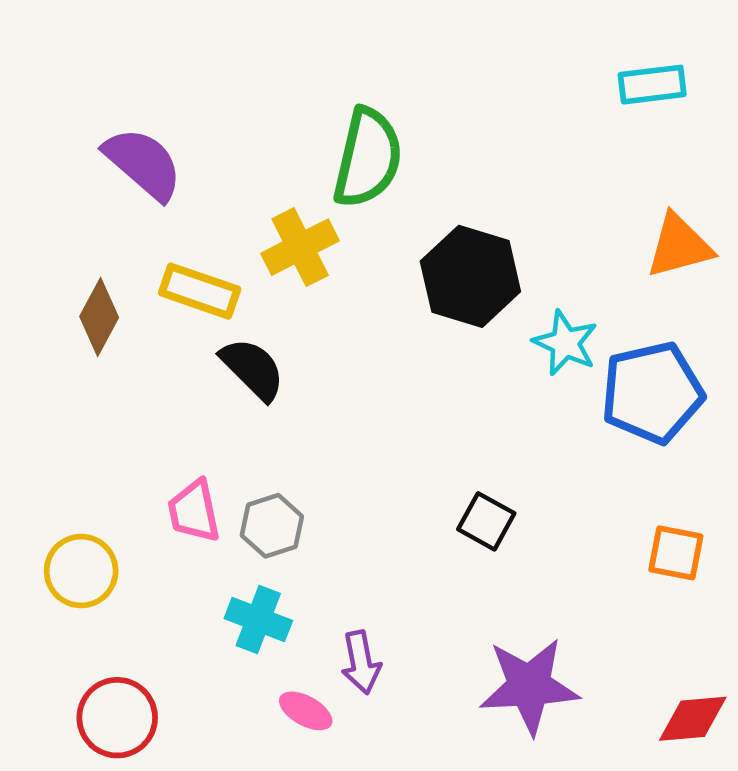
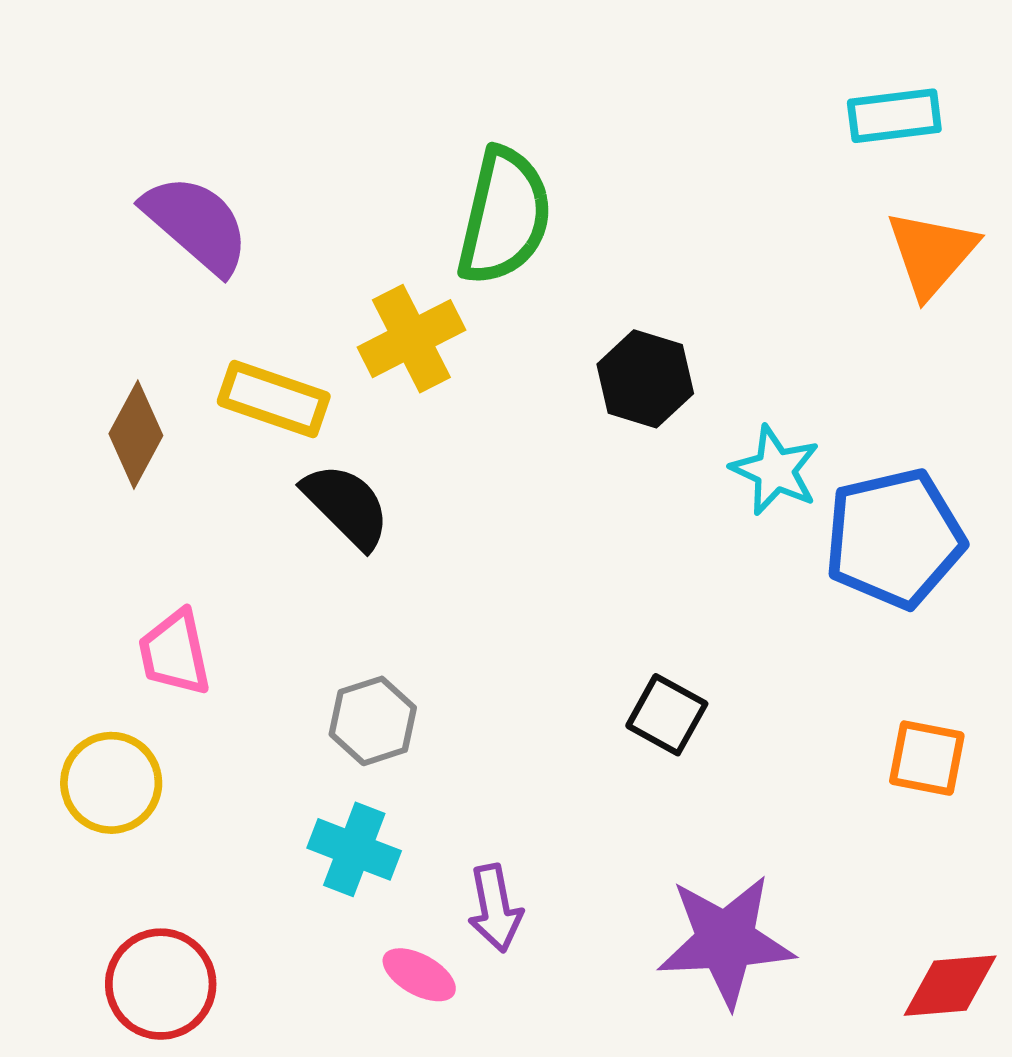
orange triangle: (679, 246) -> (932, 254), moved, turned -34
black hexagon: (470, 276) -> (645, 379), size x0.7
pink trapezoid: (194, 511) -> (175, 653), moved

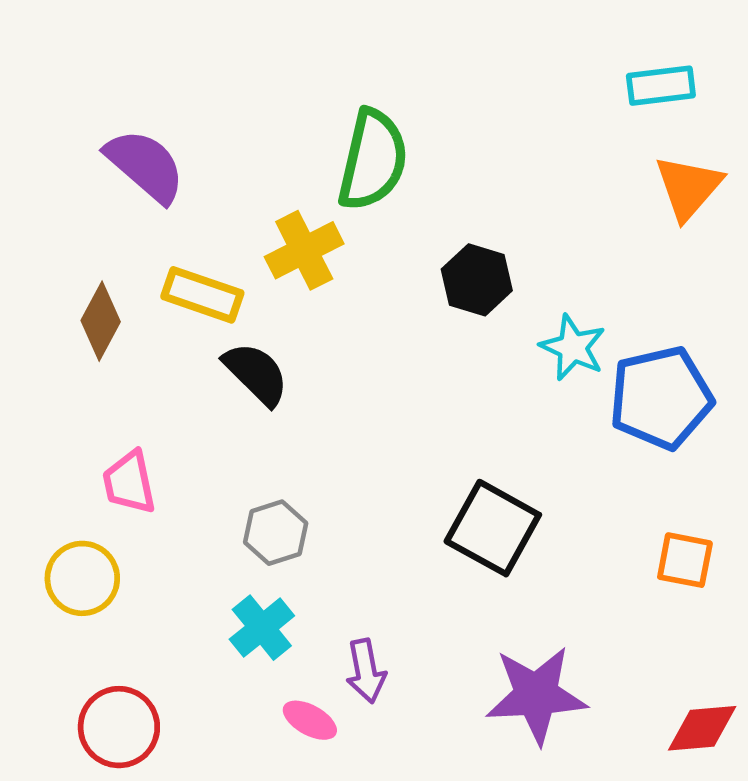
black square: (667, 715) -> (493, 528), size x1.6
cyan cross: (354, 849) -> (262, 628), turned 30

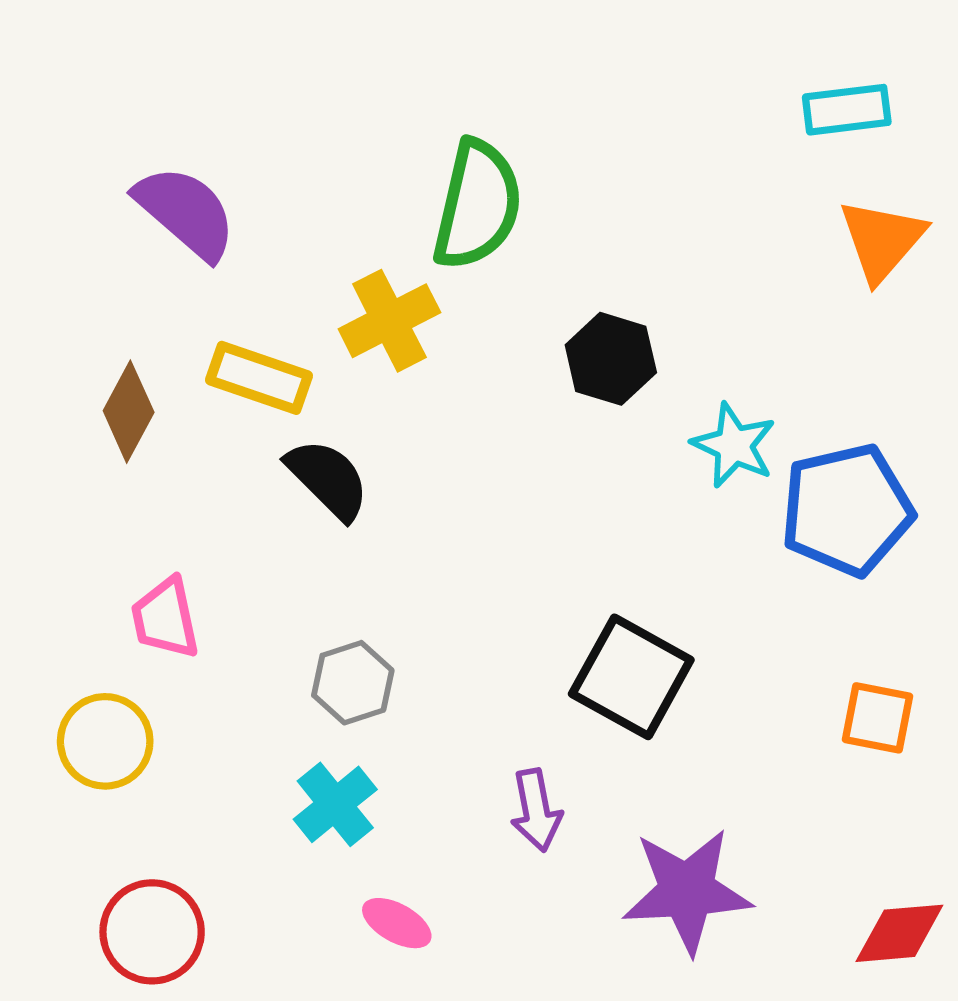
purple arrow: (366, 671) -> (536, 810), moved

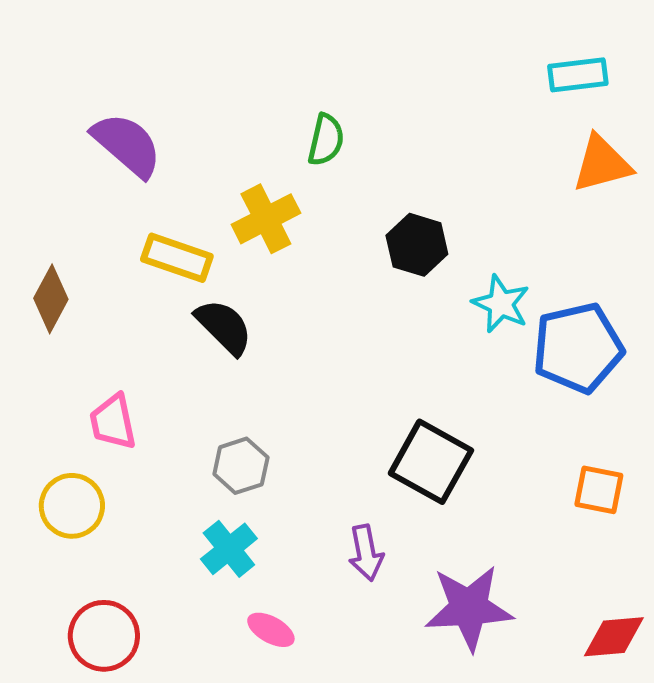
green semicircle: (477, 205) -> (326, 140), size x0.6
orange triangle: (882, 240) -> (602, 164), turned 34
brown diamond: (129, 412) -> (51, 299), moved

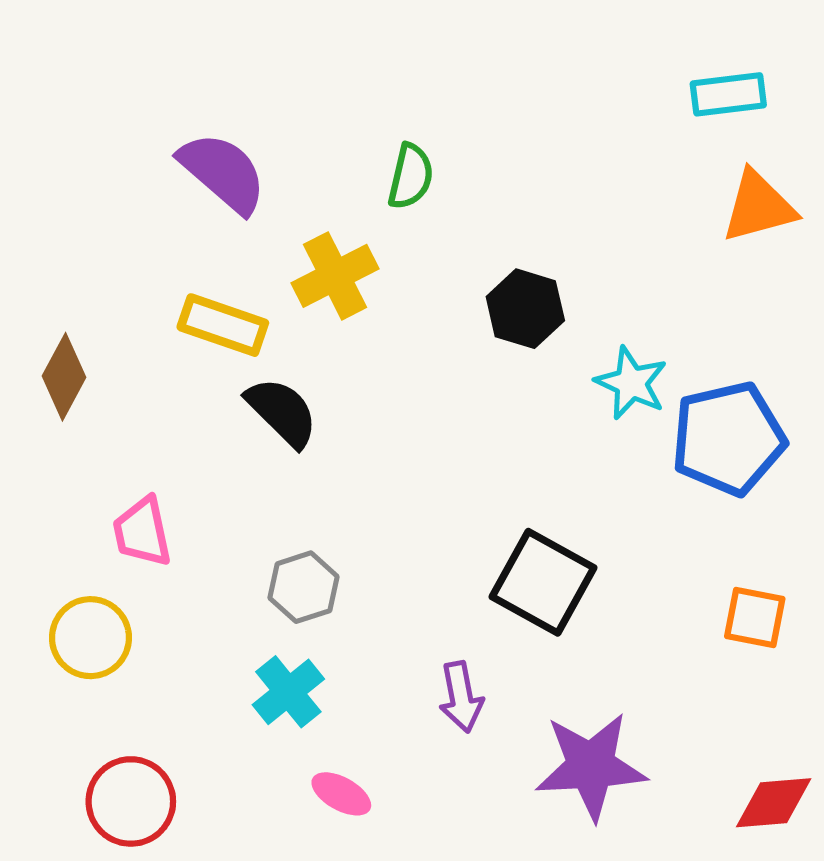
purple semicircle: (127, 145) -> (223, 173), moved

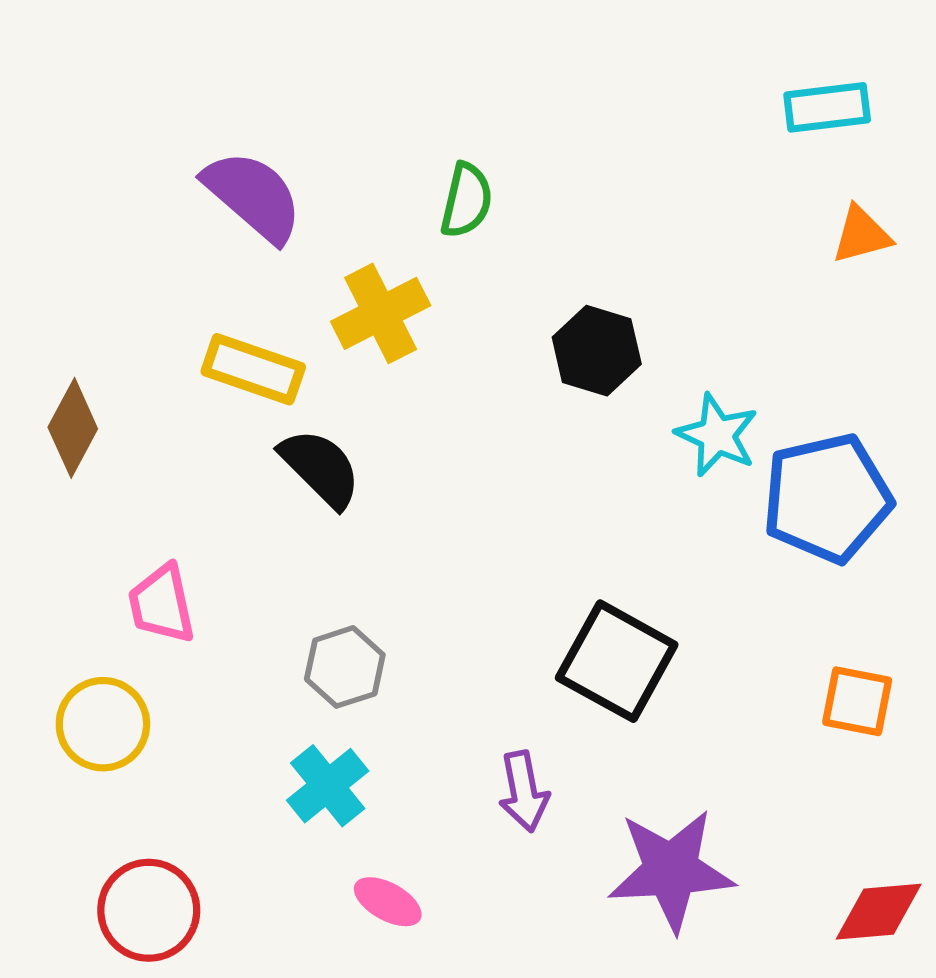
orange triangle: (758, 207) -> (861, 235), size x0.7

